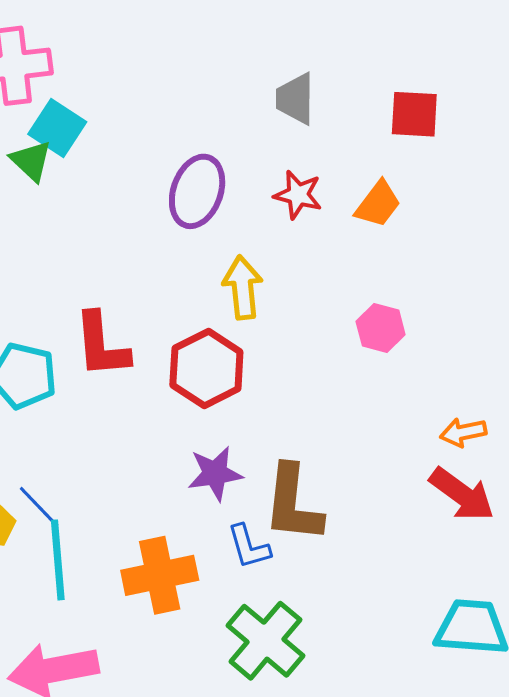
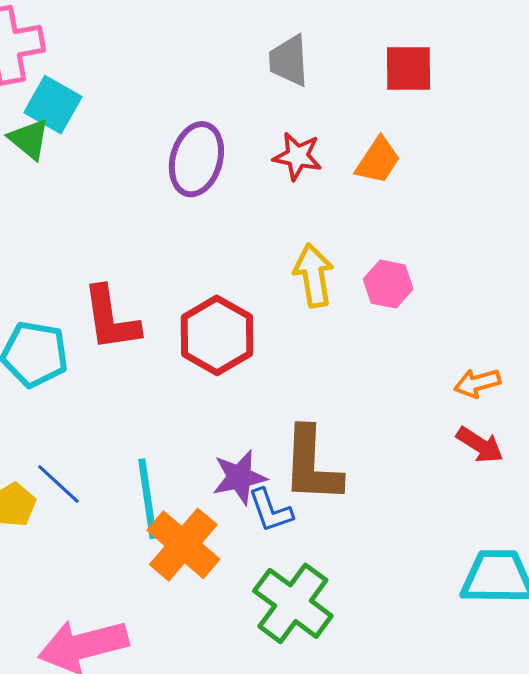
yellow arrow: (243, 288) -> (314, 275), moved
purple star: (215, 473) -> (239, 477), moved
red arrow: (462, 494) -> (480, 445), size x0.7
cyan line: (58, 560) -> (148, 499), moved
orange cross: (160, 575) -> (183, 545), turned -34

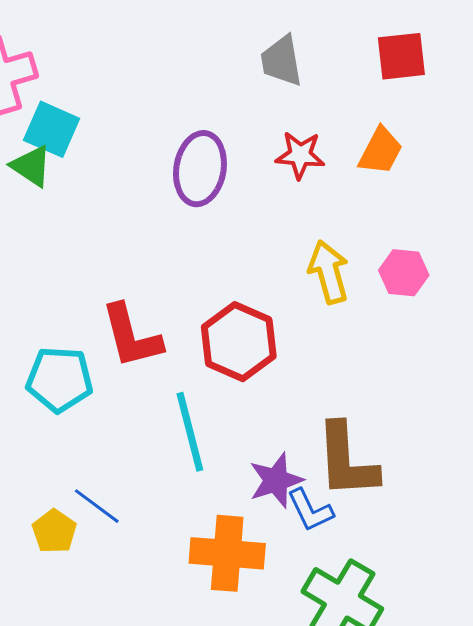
cyan line: (148, 499) -> (190, 432), moved
orange cross: (183, 545) -> (227, 553), turned -30

